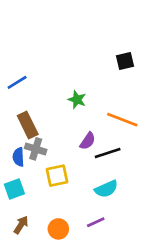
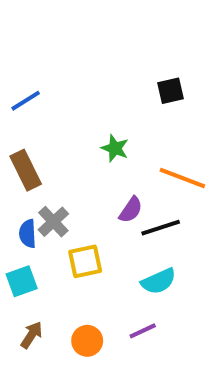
black square: (125, 61) -> (170, 91), moved
blue line: (17, 82) -> (26, 101), moved
brown rectangle: (28, 125) -> (26, 170), moved
gray cross: (36, 149) -> (53, 222), turned 30

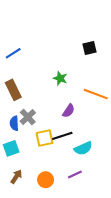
black line: (161, 228) -> (62, 136), moved

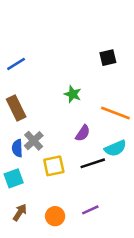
black line: (62, 136) -> (93, 163), moved
cyan semicircle: (83, 148) -> (115, 148), moved

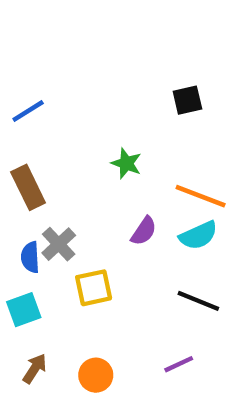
cyan semicircle: (115, 148) -> (198, 235), moved
black line: (93, 163) -> (198, 301), moved, turned 40
purple line: (90, 210) -> (179, 364), moved

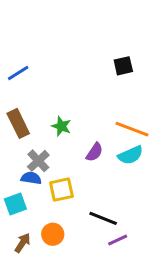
green star: (126, 163) -> (61, 126), moved
blue semicircle: (30, 257) -> (31, 178), moved, turned 102
black line: (198, 301) -> (103, 218), moved
orange circle: (96, 375) -> (53, 234), moved

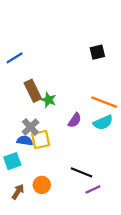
brown rectangle: (18, 123) -> (33, 91), moved
yellow square: (61, 190) -> (41, 140), moved

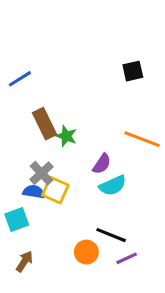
cyan semicircle: (103, 123) -> (113, 186), moved
yellow square: (41, 140) -> (55, 190), turned 36
orange circle: (42, 185) -> (86, 252), moved

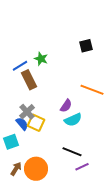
blue line: (20, 79) -> (20, 66), moved
green star: (66, 136) -> (41, 59), moved
blue semicircle: (34, 192) -> (22, 124), turned 40
orange circle: (86, 252) -> (36, 169), moved, size x1.5

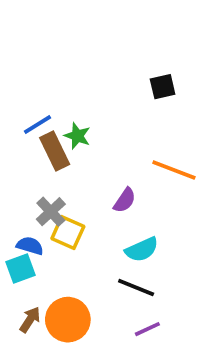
green star: (41, 59) -> (77, 136), moved
cyan semicircle: (73, 120) -> (142, 250), moved
blue semicircle: (22, 124) -> (30, 246), moved, turned -32
purple line: (82, 167) -> (147, 329), moved

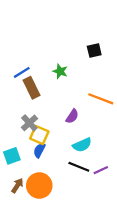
green star: (77, 136) -> (60, 71), moved
blue semicircle: (30, 246) -> (39, 150), moved, turned -80
purple line: (147, 329) -> (101, 170), moved

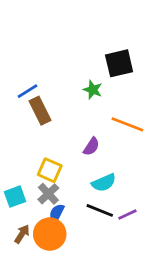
black square: (94, 50) -> (119, 63), size x1.5
green star: (60, 71) -> (93, 90), moved
gray cross: (29, 123) -> (48, 194), moved
blue semicircle: (39, 150) -> (57, 213), moved

